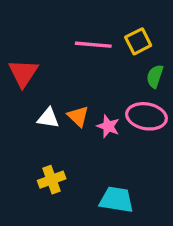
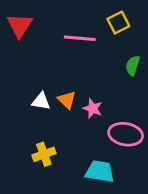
yellow square: (138, 41) -> (118, 23), moved
red triangle: (23, 73) -> (20, 25), moved
pink ellipse: (146, 116) -> (126, 134), moved

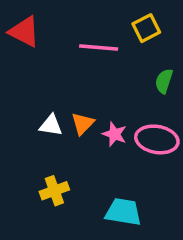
red triangle: (20, 25) -> (24, 32), turned -36
orange triangle: (67, 100) -> (83, 124), turned 30
pink ellipse: (126, 134) -> (157, 139), moved

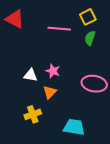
green semicircle: (164, 81) -> (90, 38), moved
orange triangle: (83, 124) -> (50, 92), moved
pink star: (114, 134) -> (53, 71), moved

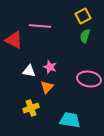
red triangle: (15, 19) -> (14, 40), moved
pink line: (59, 29) -> (40, 26), moved

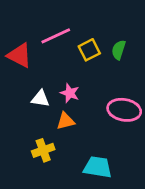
yellow square: (83, 16) -> (89, 50), moved
pink line: (40, 26) -> (56, 36), turned -30
orange triangle: (47, 87) -> (66, 121), turned 32

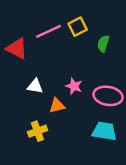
yellow square: (89, 50) -> (78, 27), moved
pink star: (70, 93) -> (74, 86), moved
cyan trapezoid: (98, 167) -> (104, 131), moved

